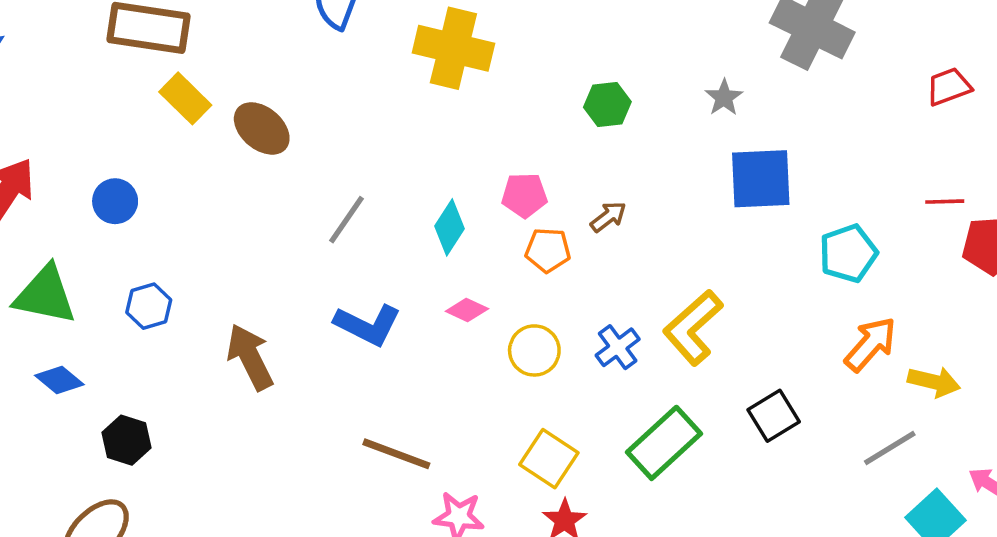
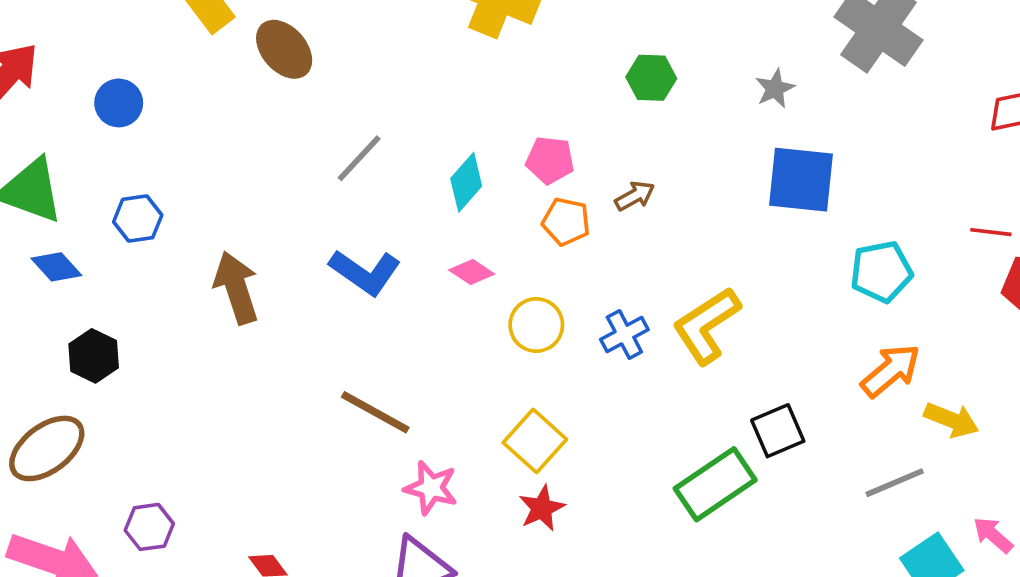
blue diamond: (59, 380) -> (56, 267), moved
green rectangle: (664, 443) -> (715, 484), moved

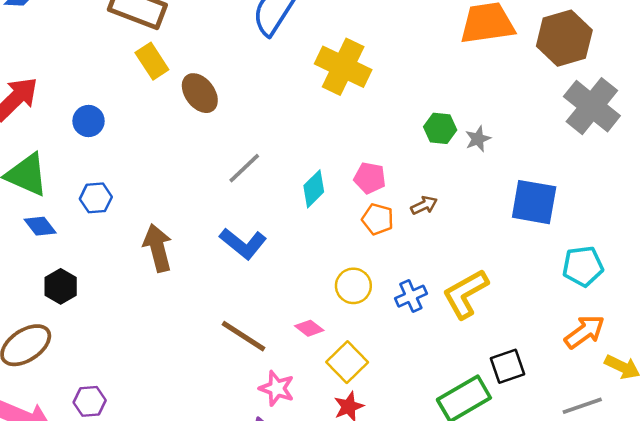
gray star: (775, 88) -> (478, 139), moved
pink diamond: (472, 272) -> (309, 328), moved

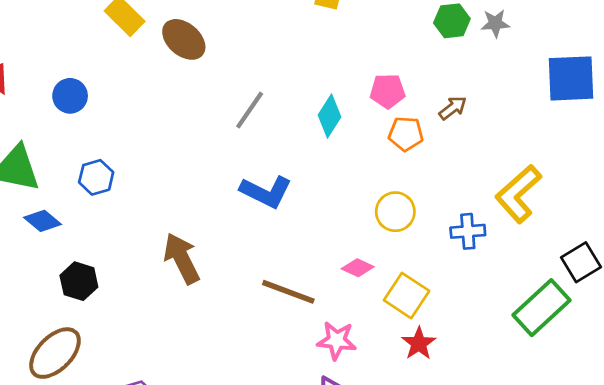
gray star: (478, 139) -> (495, 23), turned 30
brown arrow: (158, 248) -> (182, 258), moved
blue cross: (411, 296) -> (468, 231), moved, turned 32

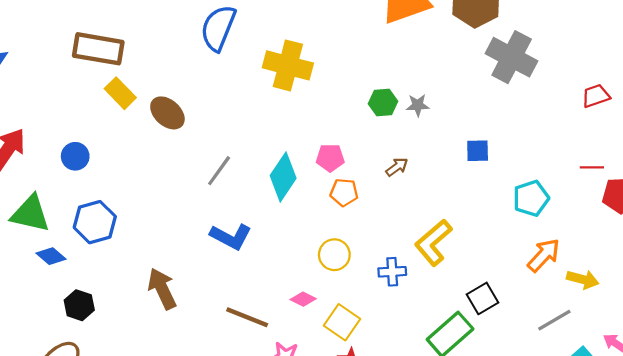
blue square: (571, 78) -> (478, 151), size x0.6
brown arrow: (453, 108) -> (397, 167), moved
cyan diamond: (330, 116) -> (283, 177), size x1.4
blue hexagon: (96, 177) -> (95, 222), size x1.5

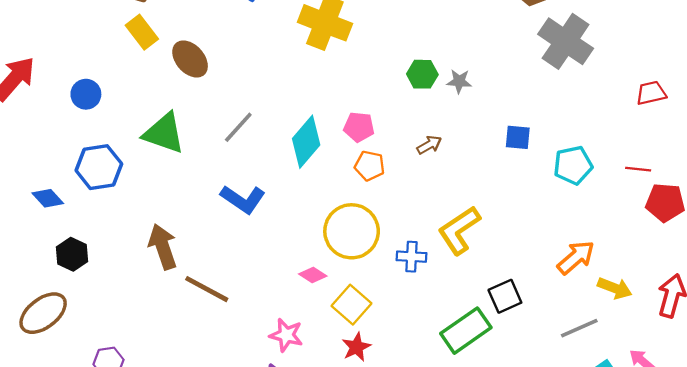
cyan pentagon: (531, 198) -> (573, 165), moved
green triangle: (30, 214) -> (164, 133), moved
yellow circle: (334, 255) -> (352, 231), size x1.6
brown line: (247, 317) -> (207, 289), moved

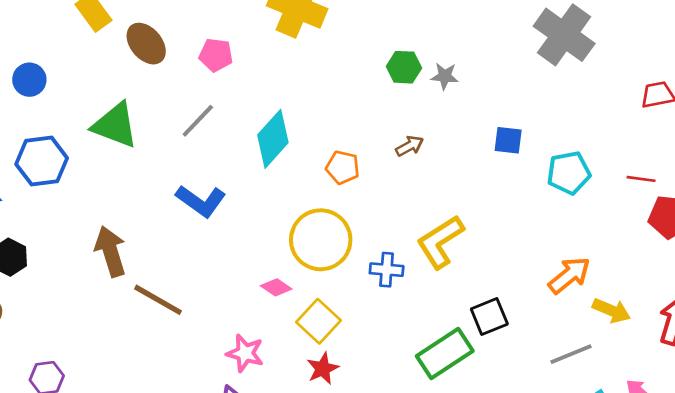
pink pentagon: (359, 127) -> (216, 55), moved

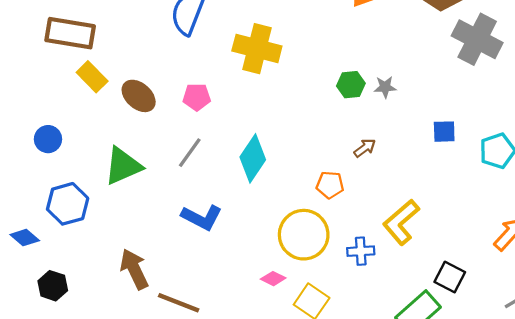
green triangle: (115, 125) -> (123, 166), turned -36
orange pentagon: (343, 167) -> (330, 185), moved
black square: (489, 316) -> (450, 277), turned -32

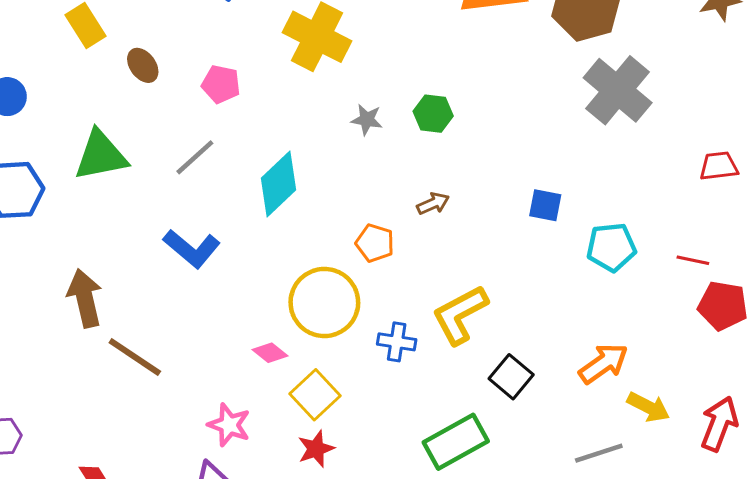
gray star: (385, 87) -> (367, 120), moved
brown ellipse: (139, 96) -> (143, 65), size x0.7
black square: (450, 277) -> (511, 377), moved

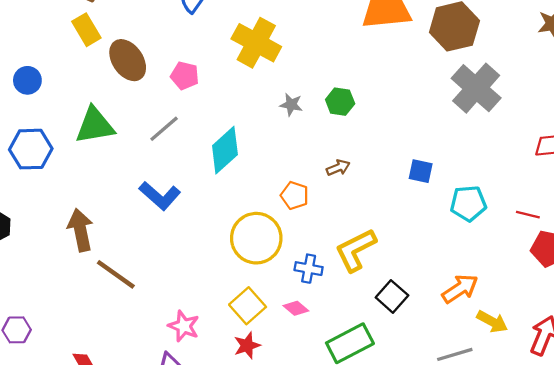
brown ellipse: (143, 65) -> (128, 60), size x1.6
pink diamond: (270, 353) -> (296, 308), moved

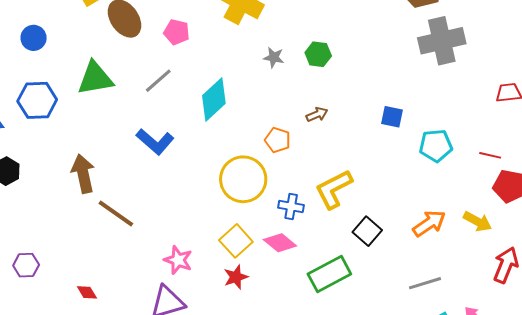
gray cross: (476, 88) -> (442, 41), turned 36
pink diamond: (296, 308) -> (280, 243), size x1.4
yellow arrow: (492, 322) -> (477, 221), moved

